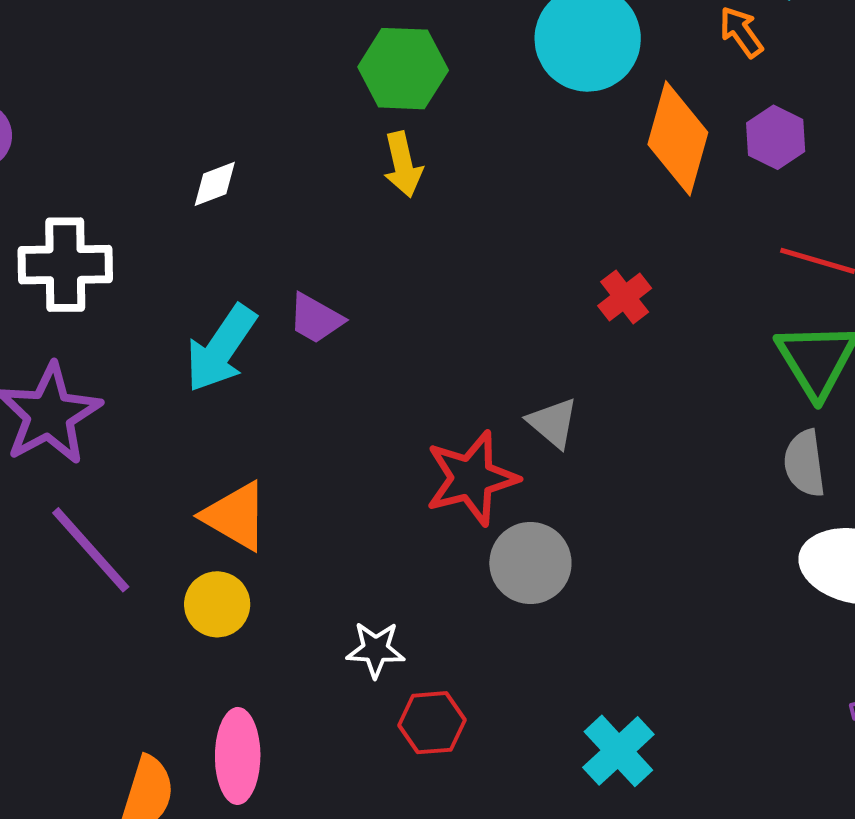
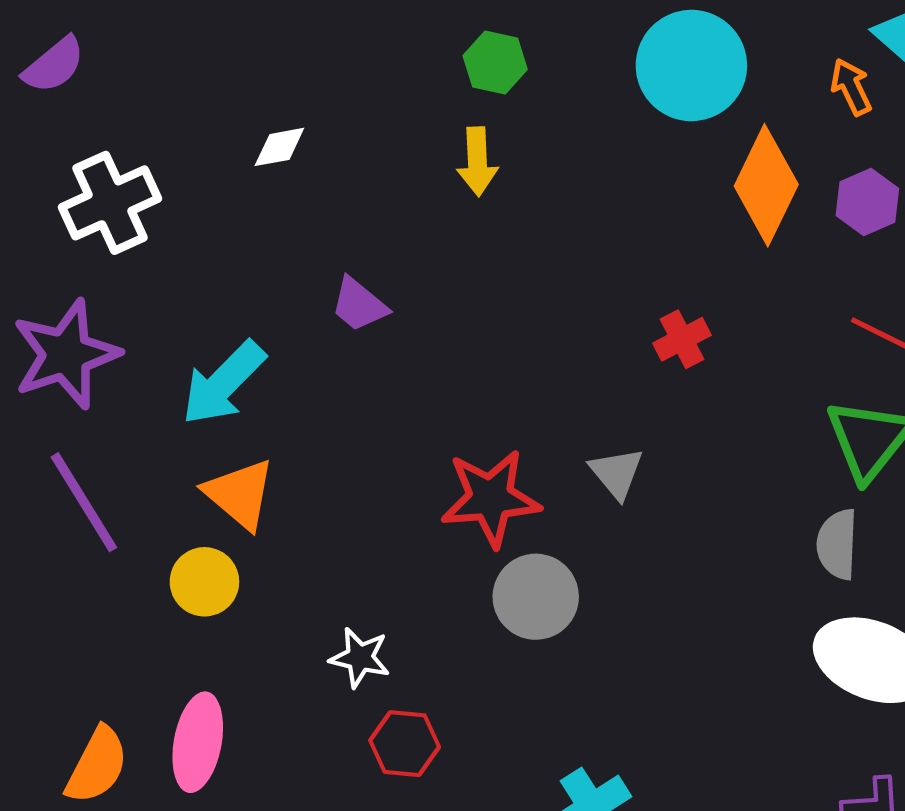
green hexagon: (403, 69) -> (495, 63), size x0.7
white cross: (65, 265) -> (110, 203), turned -34
cyan arrow: (221, 349) -> (223, 383), moved
gray triangle: (553, 423) -> (617, 473), moved

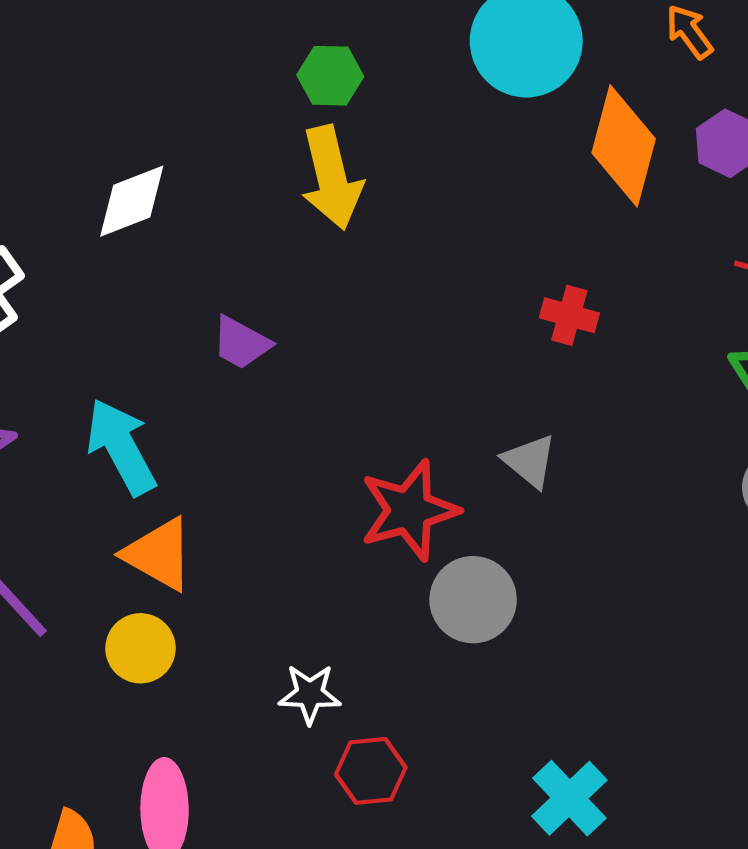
white diamond: (279, 147) -> (132, 201), size x1.5
yellow arrow: (477, 162) -> (332, 178), size x1.5
red cross: (682, 339) -> (569, 315), turned -36
cyan arrow: (223, 383) -> (121, 447), turned 118

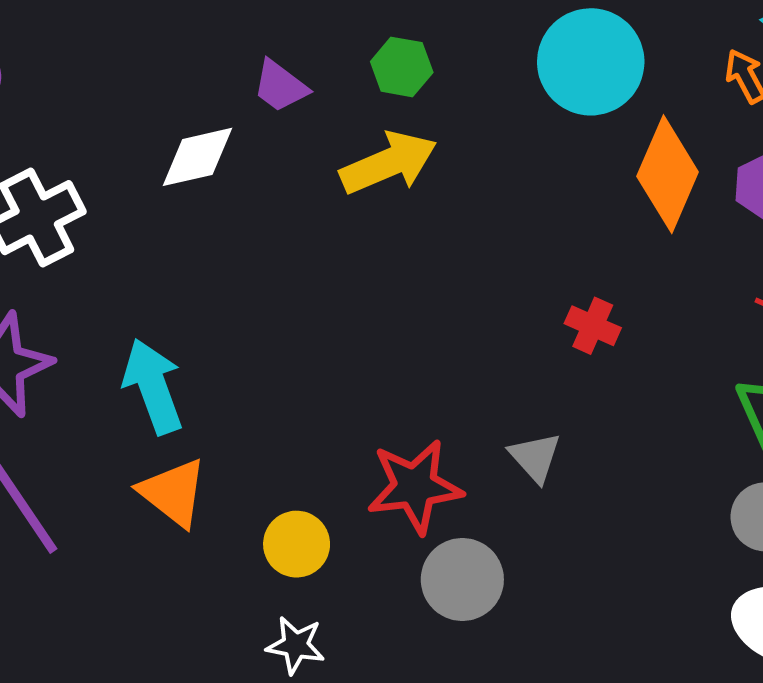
yellow arrow: (332, 178) -> (389, 163), turned -108
purple trapezoid: (241, 343) -> (280, 86), moved
yellow circle: (140, 648) -> (297, 544), moved

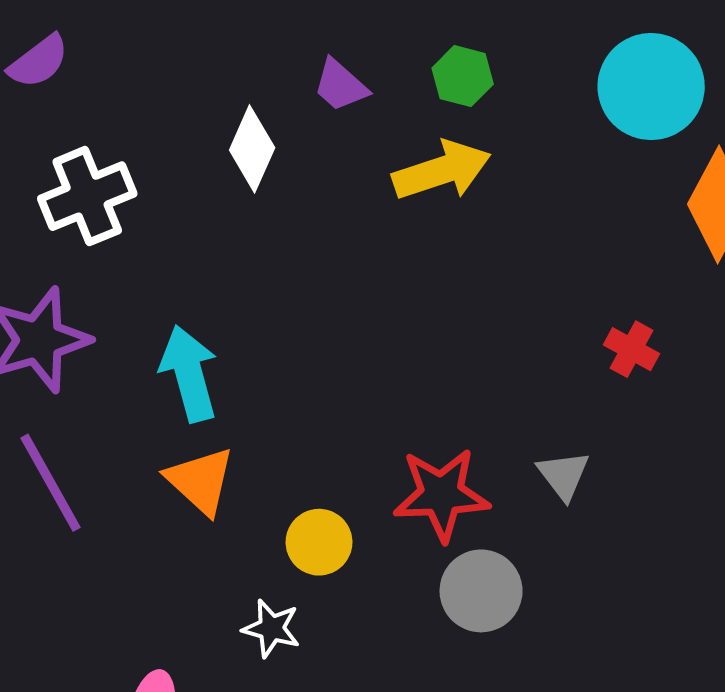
white diamond: (197, 157) -> (252, 149), turned -58
white star: (296, 645) -> (271, 628), moved

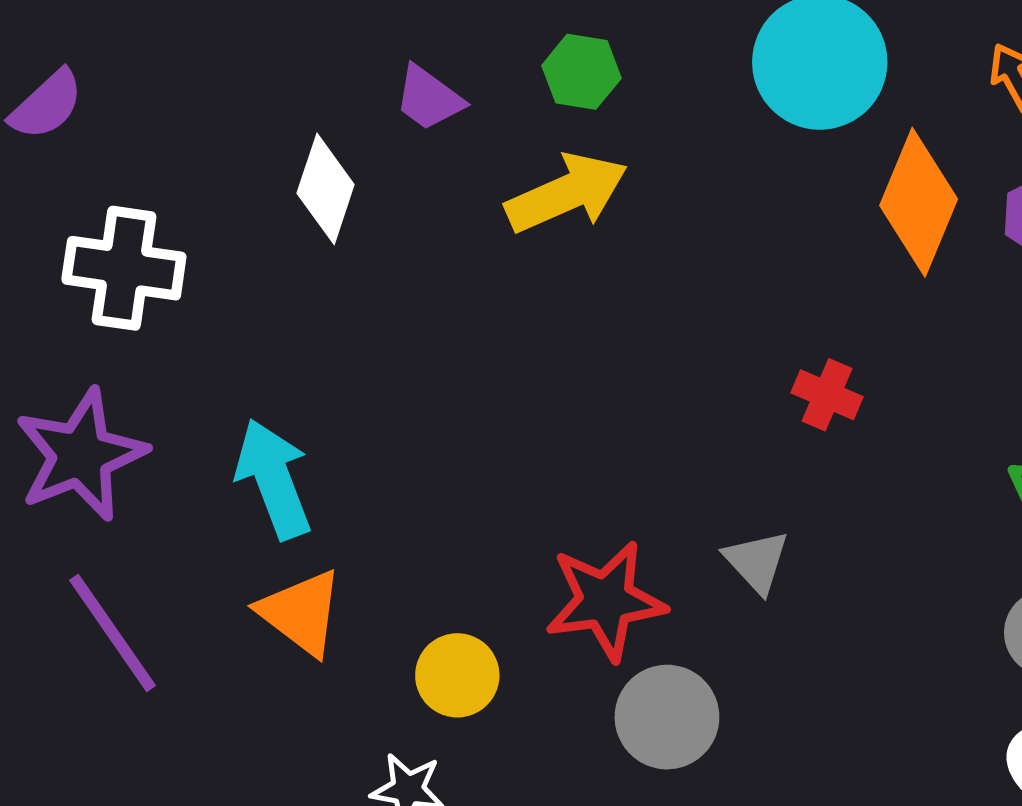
white cross: (87, 196) -> (124, 268), turned 36

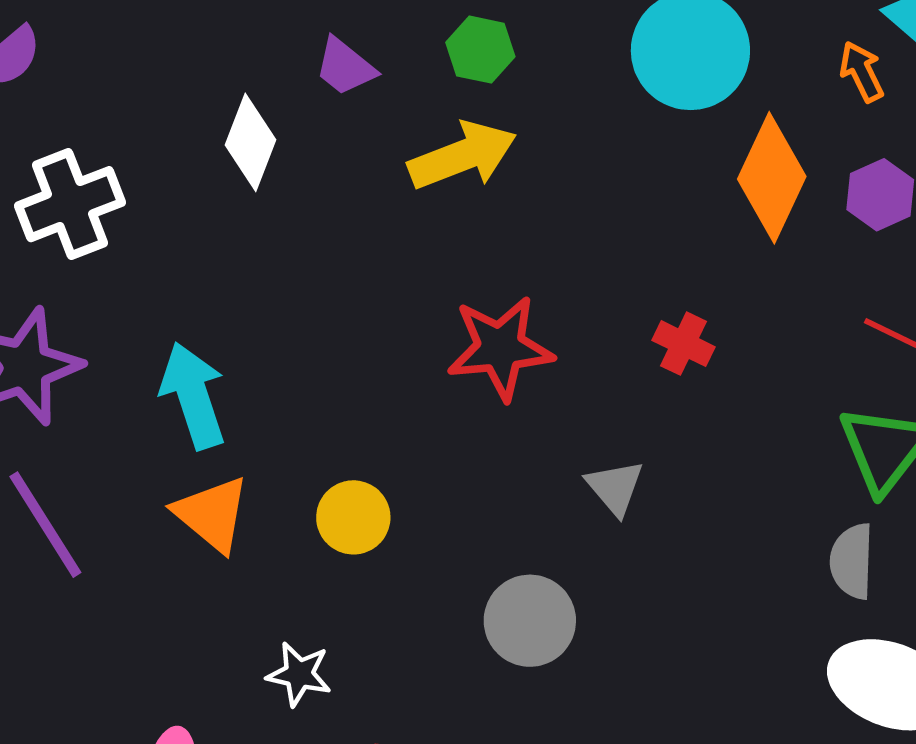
white cross: (124, 268) -> (70, 204), turned -32
red star: (605, 601) -> (500, 348), moved
yellow circle: (457, 675) -> (353, 517), moved

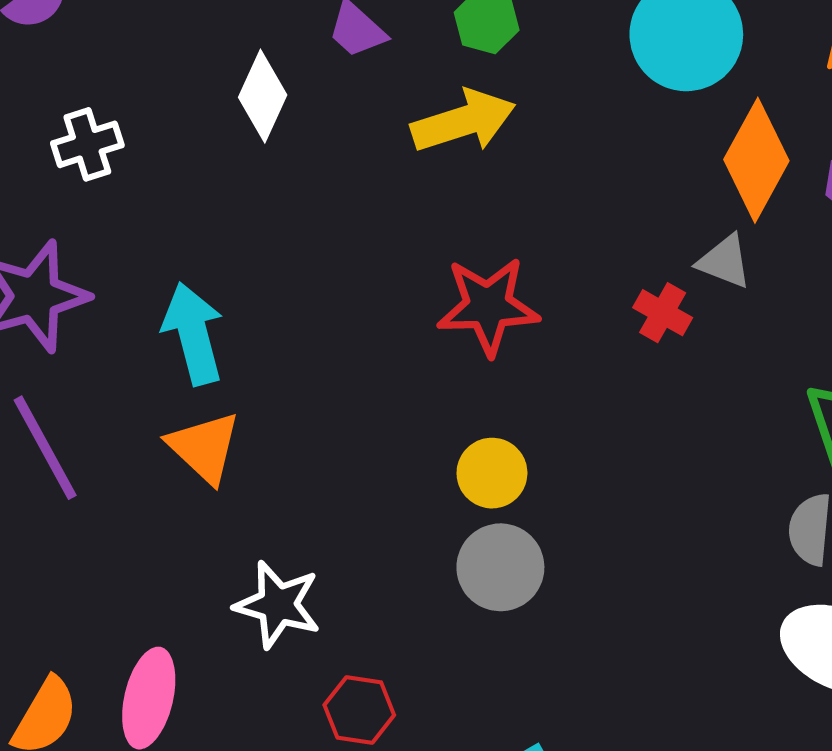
white cross: (70, 204) -> (87, 144), size x0.7
gray triangle: (615, 487) -> (724, 261), moved, turned -32
yellow circle: (353, 517) -> (492, 473), moved
white star: (299, 674) -> (278, 605), size x1.4

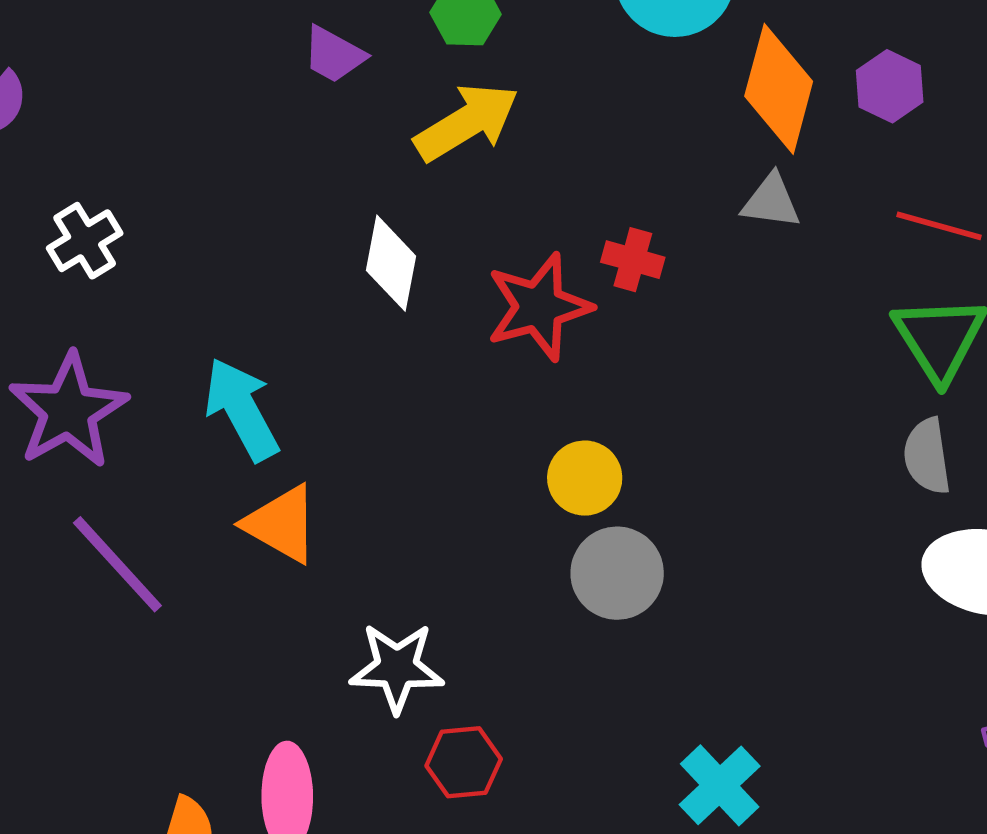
white diamond: (263, 96) -> (391, 263), moved
red cross: (663, 313) -> (633, 260), moved
red hexagon: (359, 710) -> (464, 762), moved

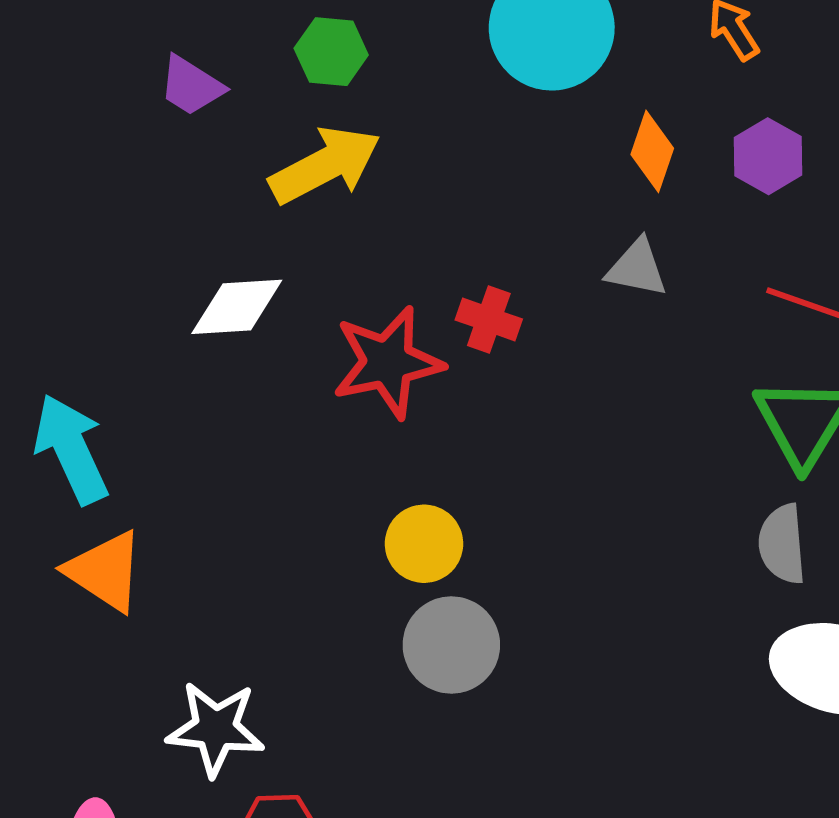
orange diamond: (779, 89) -> (652, 151), size x0.6
white diamond: (391, 263) -> (237, 307), turned 72

